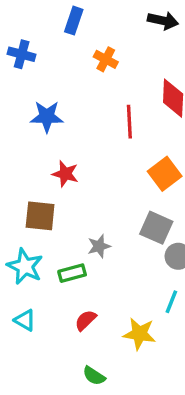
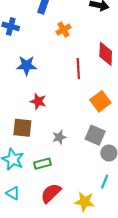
orange cross: (106, 59) -> (63, 30), turned 32
gray star: (99, 246) -> (59, 137), moved
red semicircle: (86, 320) -> (51, 193), size x1.5

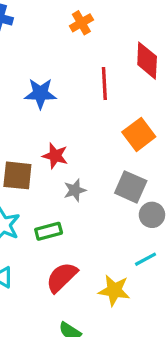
blue star: (27, 65) -> (40, 93), moved
red star: (38, 101) -> (55, 156), moved
cyan line: (105, 182) -> (145, 259), turned 40

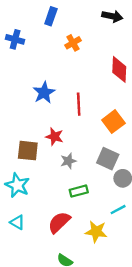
red line: (104, 84) -> (79, 104), moved
blue star: (40, 93) -> (44, 93), turned -30
green rectangle: (49, 231) -> (79, 191), moved

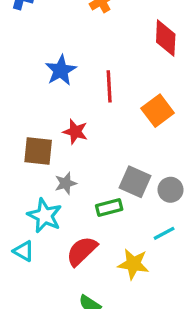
gray square: (108, 159) -> (135, 182), moved
gray star: (68, 161) -> (66, 183), moved
cyan star: (17, 185) -> (45, 216), moved

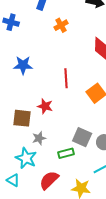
blue star: (61, 70) -> (23, 65), moved, turned 30

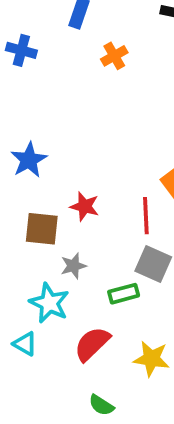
blue star: (23, 65) -> (29, 160), moved, turned -30
red line: (66, 78) -> (146, 216), moved

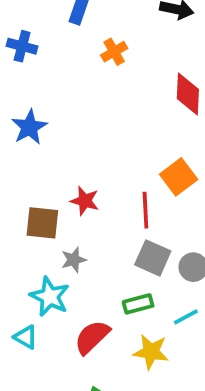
blue star: (29, 160) -> (29, 127), moved
green rectangle: (124, 294) -> (138, 304), moved

